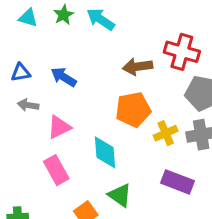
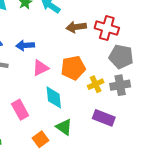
brown arrow: (138, 67) -> (76, 27), moved
blue arrow: (64, 77) -> (25, 45), turned -36
pink triangle: (59, 127) -> (40, 68), moved

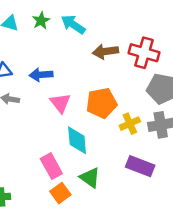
pink triangle: (40, 68) -> (60, 103), turned -42
pink rectangle: (20, 110) -> (51, 166), moved

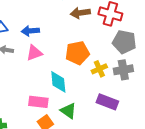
pink triangle: (60, 103) -> (34, 53), moved, turned 48
pink rectangle: (51, 166) -> (38, 102), turned -54

